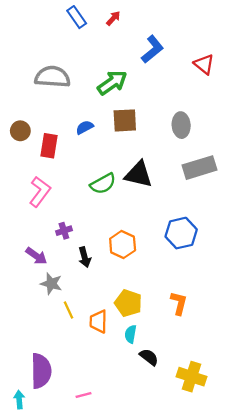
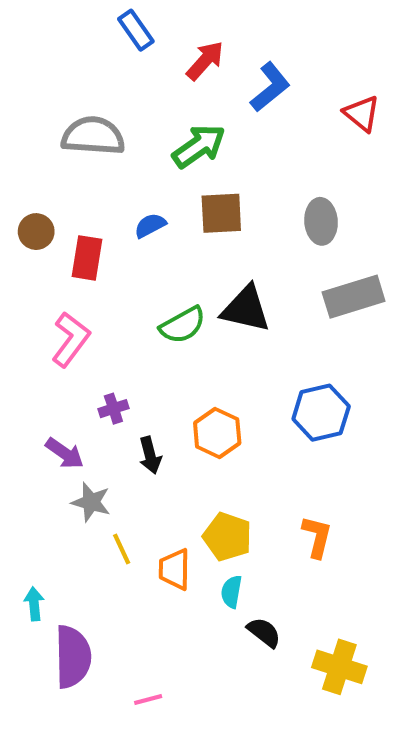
red arrow: (113, 18) -> (205, 61), moved, size x1.5
cyan arrow: (19, 400) -> (34, 604), moved

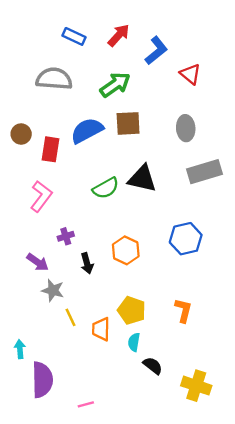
blue rectangle: (136, 30) -> (74, 36), moved, turned -30
red triangle: (362, 114) -> (190, 74), moved
blue semicircle: (150, 225) -> (87, 130), size x1.8

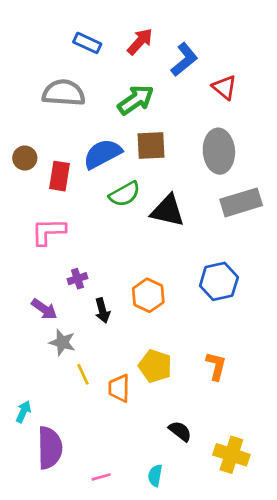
gray ellipse: (186, 128) -> (219, 151), size x1.4
green semicircle: (106, 188) -> (125, 194), moved
pink L-shape: (41, 196) -> (48, 232), turned -128
cyan semicircle: (134, 342) -> (155, 476), moved
cyan arrow: (20, 349) -> (23, 412), turned 30

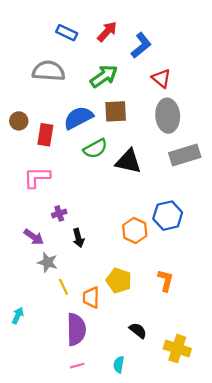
red triangle: (224, 87) -> (161, 78), moved
orange hexagon: (148, 295) -> (135, 230), moved
purple semicircle: (50, 448) -> (76, 329), moved

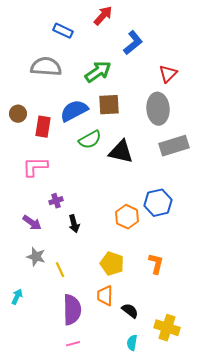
red arrow: (107, 32) -> (103, 16), moved
red triangle: (161, 78) -> (168, 74), moved, turned 36
gray star: (47, 262) -> (36, 257), moved
orange trapezoid: (91, 298) -> (105, 296), moved
cyan semicircle: (119, 365) -> (132, 343), moved

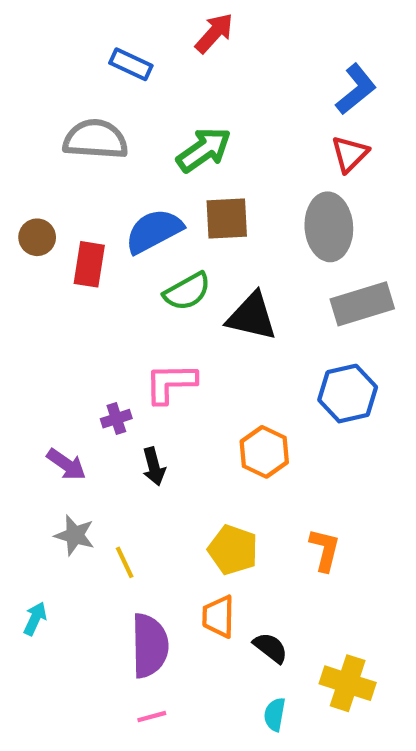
blue L-shape: (133, 43) -> (356, 89), moved
pink L-shape: (35, 167) -> (170, 383), moved
blue hexagon: (158, 203) -> (348, 394), moved

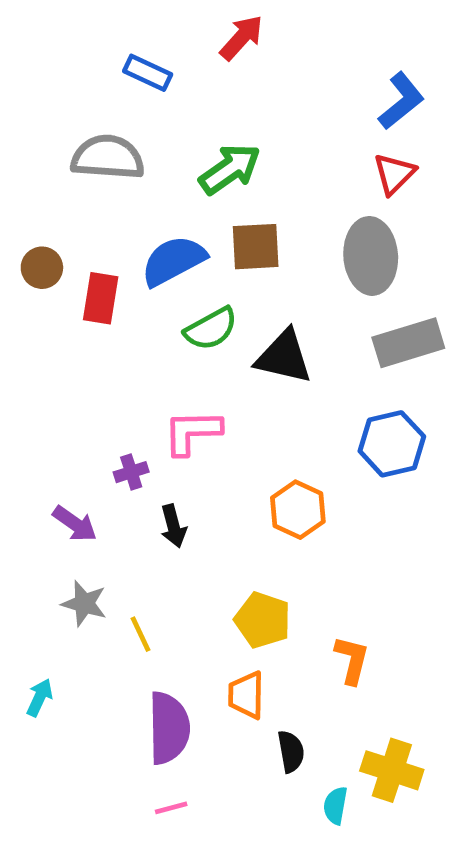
orange L-shape: (325, 550) -> (352, 660), moved
black semicircle: (271, 648) -> (291, 751), moved, turned 42
cyan semicircle: (275, 714) -> (335, 806), moved

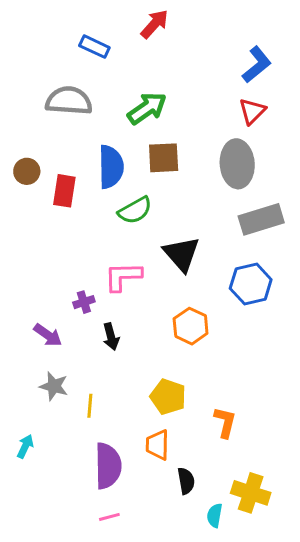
blue semicircle: (173, 261) -> (111, 167), turned 117
black triangle: (284, 357) -> (182, 254), moved, turned 36
yellow line: (141, 634) -> (90, 406), turned 30

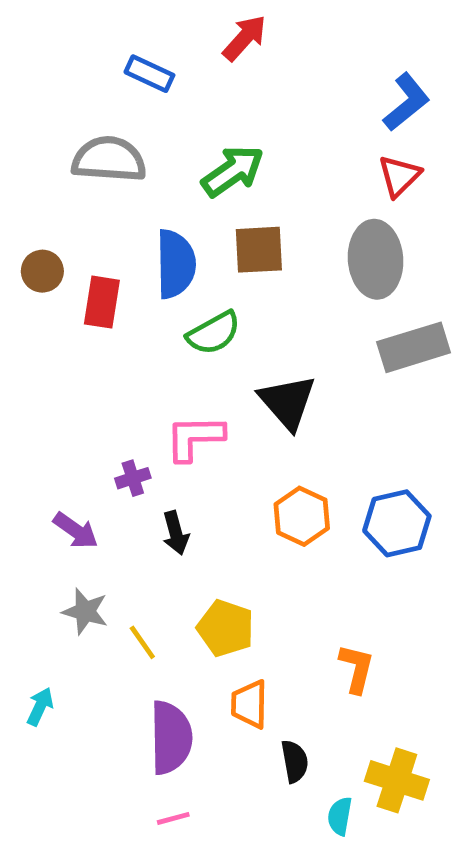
blue hexagon: (251, 284) -> (397, 523), moved
yellow pentagon: (168, 397) -> (226, 628), moved
yellow line: (90, 406) -> (142, 642), turned -40

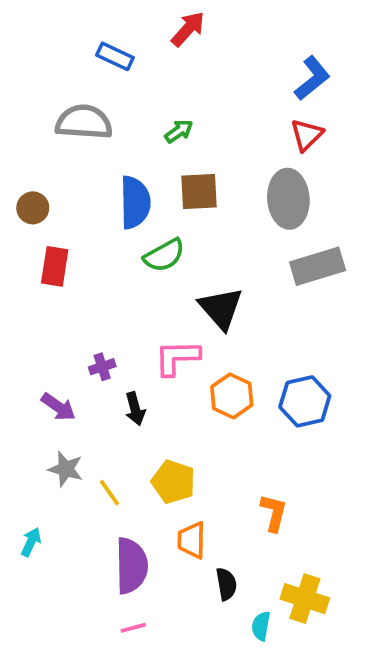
green arrow: (233, 171) -> (179, 131), size x0.6
red rectangle: (102, 302) -> (55, 266), moved
pink L-shape: (195, 438) -> (177, 358), moved

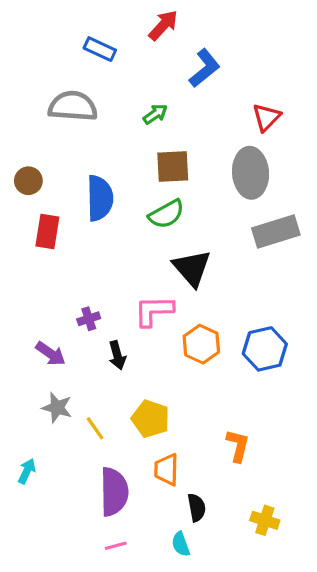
blue L-shape: (312, 78) -> (205, 68), moved
blue semicircle: (135, 202) -> (100, 198), moved
green semicircle: (164, 255) -> (166, 214), moved
yellow cross: (305, 599) -> (265, 520), size x0.7
cyan semicircle: (261, 626) -> (181, 544), moved, turned -30

